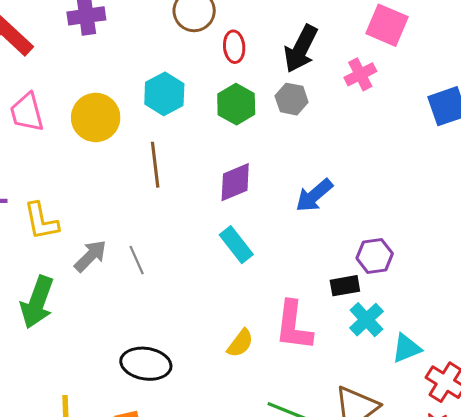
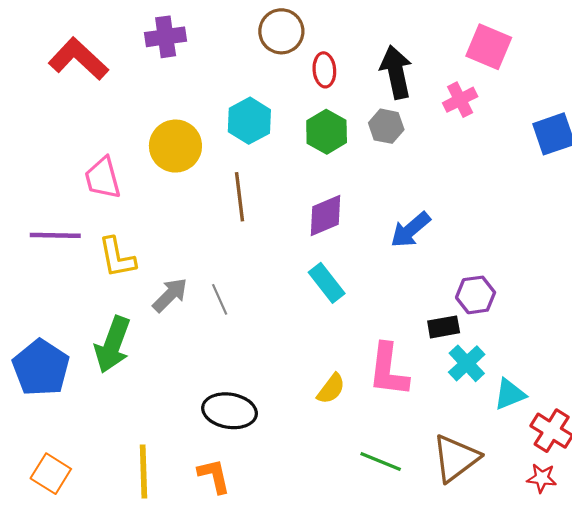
black arrow: (301, 49) -> (396, 72), turned 141
pink trapezoid: (27, 112) -> (103, 178), moved

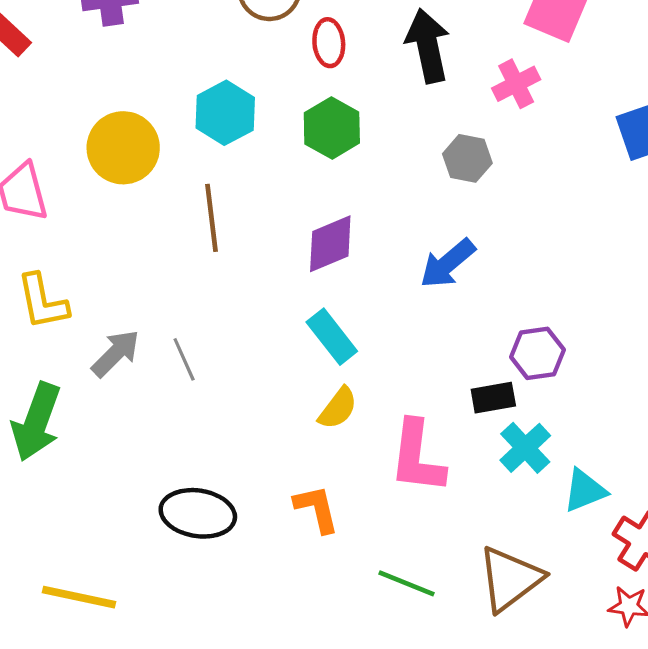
gray hexagon: (386, 126) -> (467, 158), moved
yellow semicircle: (331, 389) -> (338, 408), moved
yellow line: (143, 471) -> (79, 597), turned -76
orange L-shape: (214, 476) -> (317, 509), moved

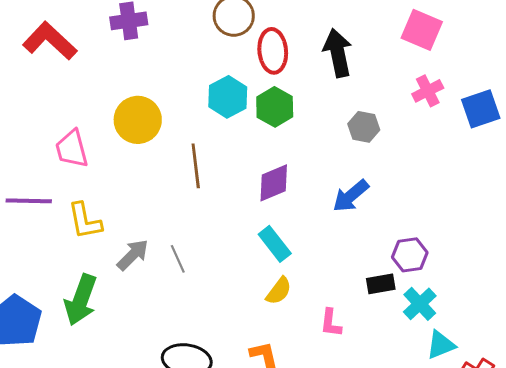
red ellipse: (329, 43) -> (273, 51), size x1.4
pink cross: (516, 84) -> (428, 91), moved
cyan hexagon: (225, 113) -> (228, 97), moved
cyan cross: (525, 448) -> (420, 304), moved
pink L-shape: (417, 457) -> (331, 323), size x0.6

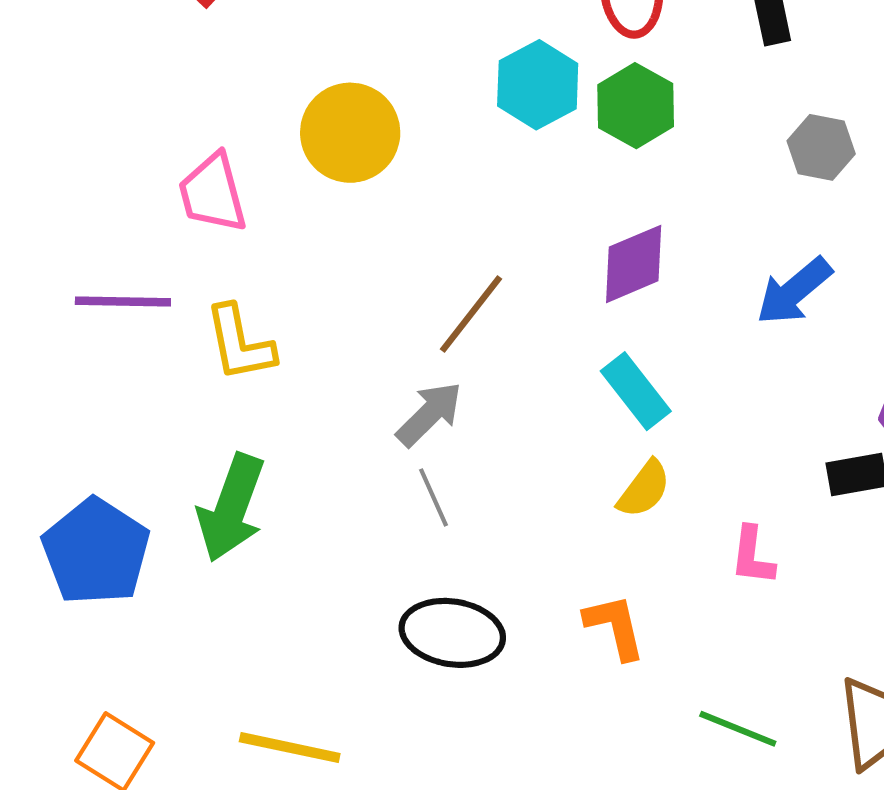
brown line: (196, 166) -> (471, 314), moved, turned 45
gray arrow: (133, 255) -> (429, 414), moved
gray line: (178, 259) -> (434, 497), moved

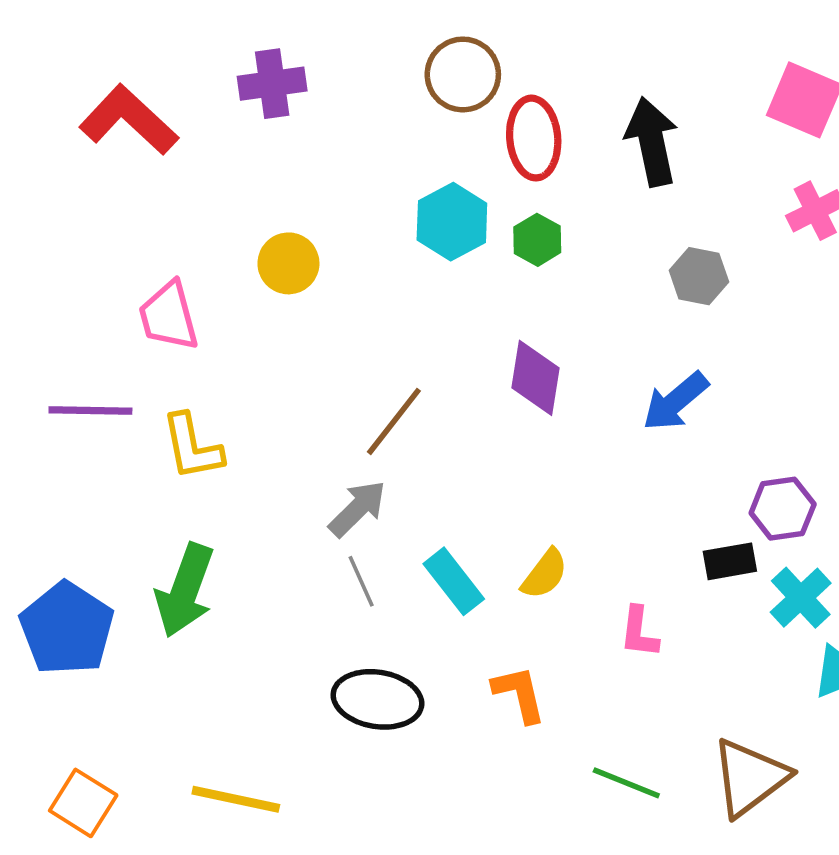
green hexagon: (636, 106) -> (537, 240), size x0.7
yellow circle: (350, 133) -> (288, 263), size x0.7
purple diamond: (634, 264) -> (536, 378), turned -58
cyan rectangle: (636, 391) -> (454, 581), moved

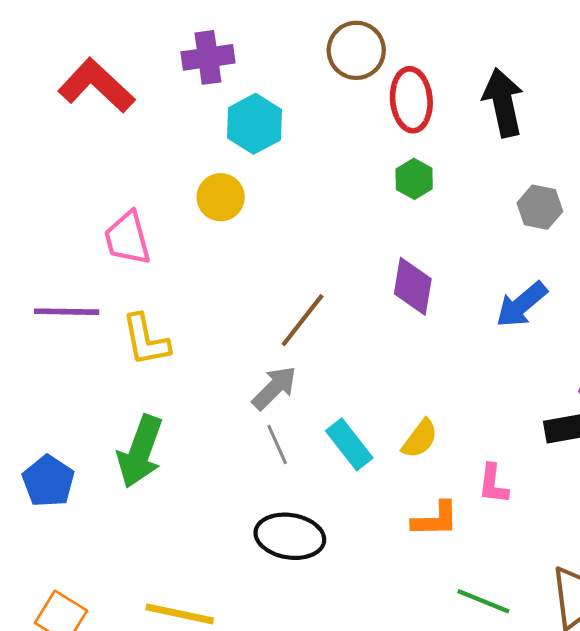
cyan hexagon: (452, 222) -> (255, 124), moved
blue pentagon: (67, 629) -> (48, 481), size x0.7
orange L-shape: (519, 694) -> (435, 519), moved, turned 102

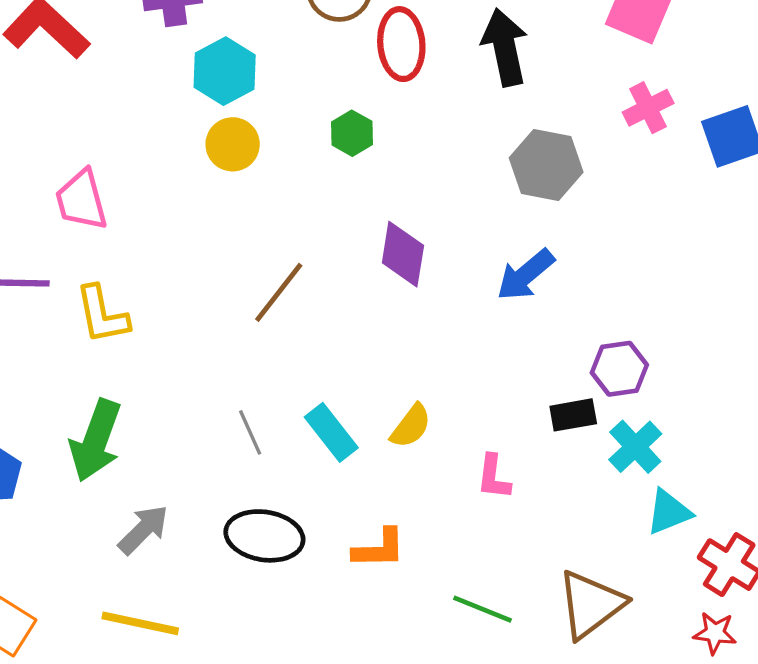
green hexagon: (414, 179) -> (352, 133), moved
yellow circle: (221, 197) -> (233, 144), moved
gray hexagon: (540, 207) -> (546, 165), size x1.4
gray arrow: (274, 388) -> (143, 530), moved
orange L-shape: (435, 519) -> (379, 549), moved

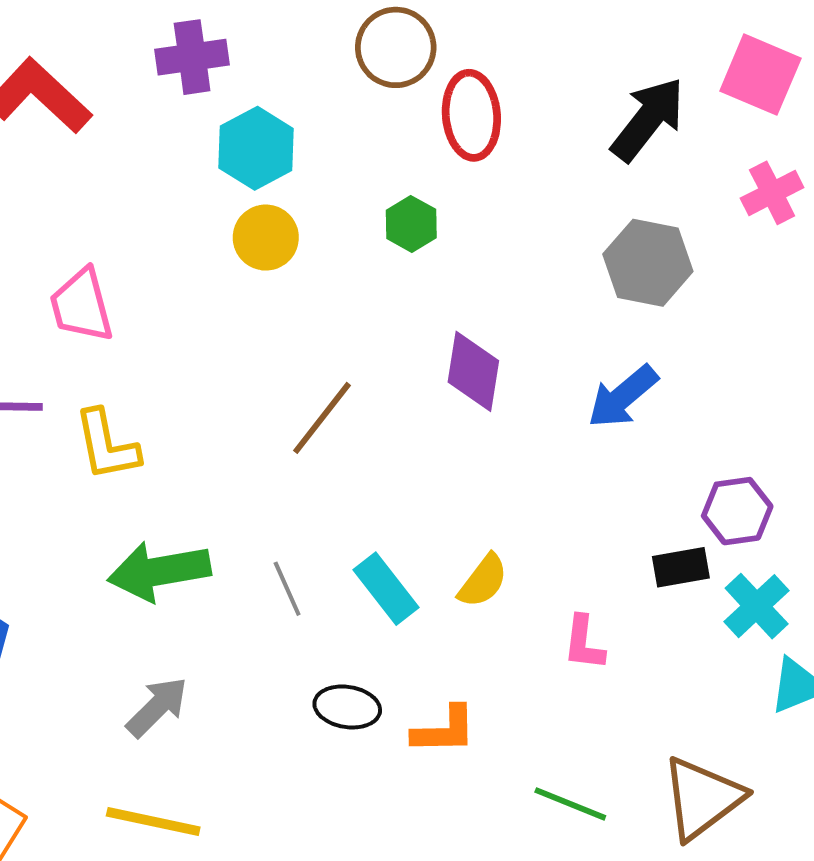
black arrow: (505, 47) -> (648, 119), moved, turned 50
green arrow: (96, 440) -> (159, 571), moved, turned 60
black ellipse: (264, 536) -> (347, 707), moved, size x0.7

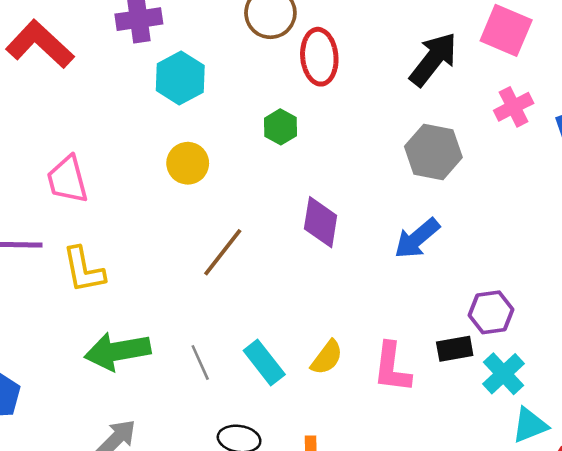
yellow circle: (266, 238) -> (188, 163), moved
pink L-shape: (584, 643) -> (392, 368), moved, size x1.4

